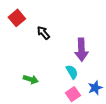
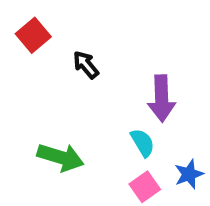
green arrow: (31, 79) -> (61, 157), size x1.5

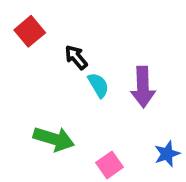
cyan semicircle: (143, 143) -> (98, 85), moved
pink square: (145, 187) -> (109, 165), moved

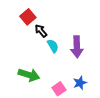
red square: (30, 31) -> (28, 17), moved
blue star: (167, 154) -> (80, 83), moved

